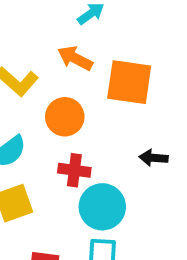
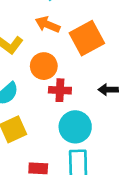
orange square: (129, 82) -> (87, 38), turned -32
red cross: (74, 170) -> (60, 90), moved

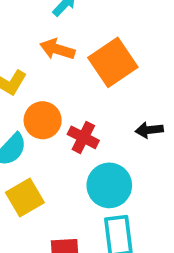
orange circle: (44, 66) -> (43, 120), moved
red cross: (60, 90) -> (83, 137), turned 30

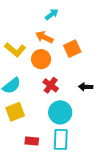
orange square: (113, 62) -> (72, 49), size x0.7
orange circle: (43, 120) -> (41, 59), moved

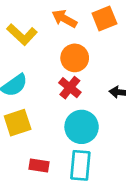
orange square: (72, 49) -> (104, 18), moved
orange circle: (41, 59) -> (75, 58), moved

